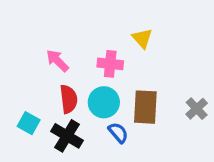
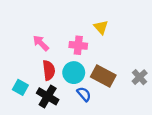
brown rectangle: (145, 107) -> (103, 76), turned -65

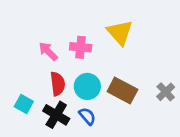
yellow triangle: (101, 27) -> (120, 32), size x1.5
pink cross: (78, 45) -> (81, 47), moved
blue semicircle: (84, 94) -> (87, 116), moved

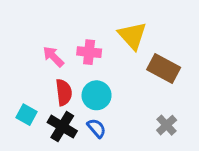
brown rectangle: (122, 91) -> (164, 68), moved
gray cross: (166, 92) -> (167, 125), moved

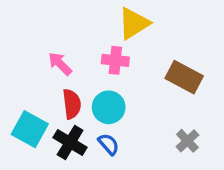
yellow triangle: (132, 36) -> (134, 23), moved, turned 40
pink cross: (89, 52) -> (115, 60), moved
cyan square: (26, 115) -> (30, 129), size x1.5

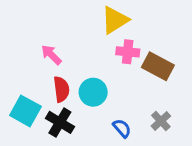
pink cross: (115, 60) -> (128, 52), moved
blue semicircle: (109, 144) -> (122, 128), moved

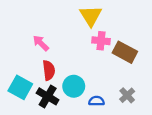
yellow triangle: (115, 20) -> (91, 16), turned -30
cyan circle: (93, 92) -> (74, 86), moved
blue semicircle: (122, 128) -> (96, 101), turned -49

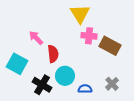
red semicircle: (49, 70) -> (53, 54), moved
cyan square: (20, 87) -> (17, 64), moved

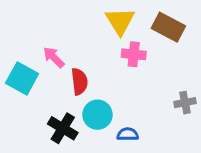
brown rectangle: (110, 46) -> (168, 27), moved
cyan square: (17, 64) -> (22, 78), moved
gray cross: (112, 84) -> (185, 103), moved, turned 32

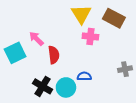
cyan square: (22, 78) -> (15, 53), turned 35
cyan circle: (97, 115) -> (66, 87), moved
blue semicircle: (128, 134) -> (84, 76), moved

